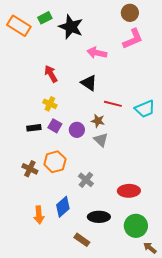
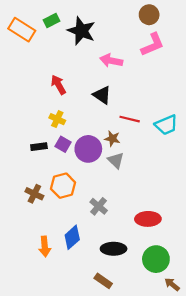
purple circle: (77, 130) -> (88, 149), size x1.5
brown rectangle: (82, 240) -> (103, 281), moved

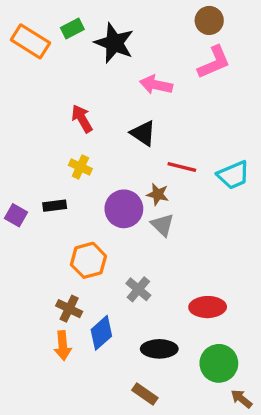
purple square: (63, 144) -> (16, 215), moved
brown cross: (34, 194) -> (69, 309), moved

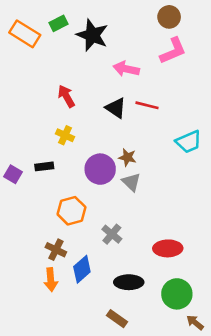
red line: (182, 167) -> (147, 105), moved

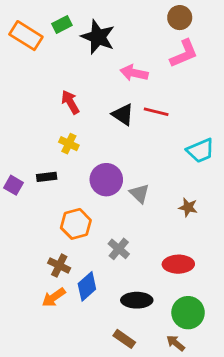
brown star: (127, 157) -> (188, 207), moved
orange arrow: (51, 280) -> (54, 297), turned 60
brown arrow: (195, 323) -> (176, 343), moved

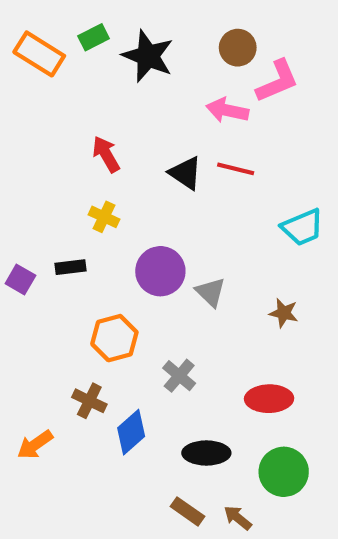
brown circle: (180, 18) -> (238, 48), moved
pink arrow: (134, 73) -> (227, 110), moved
orange arrow: (54, 297) -> (35, 445), moved
brown arrow: (176, 343) -> (238, 518), moved

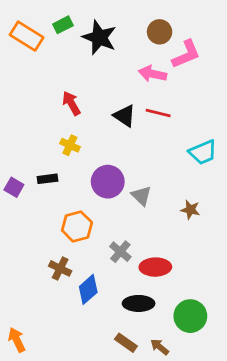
red ellipse: (269, 399) -> (155, 267), moved
orange arrow: (35, 445) -> (17, 340), moved, turned 100

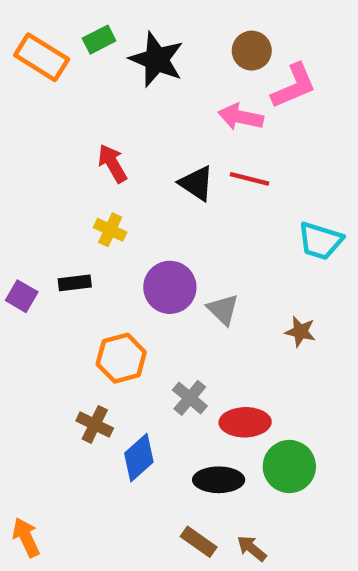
cyan trapezoid: (203, 152) -> (320, 241), turned 40
green circle: (190, 316) -> (289, 467), moved

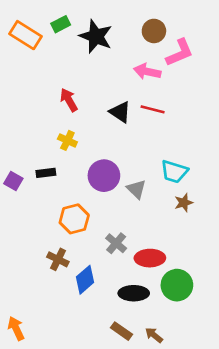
cyan trapezoid: (320, 241) -> (174, 172), moved
brown star: (300, 332) -> (184, 203), turned -30

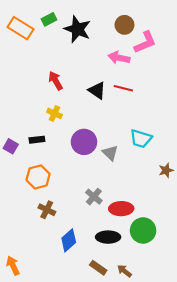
brown star: (184, 203) -> (166, 170), moved
orange hexagon: (74, 219) -> (38, 177), moved
blue diamond: (85, 280) -> (69, 240), moved

